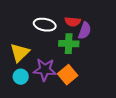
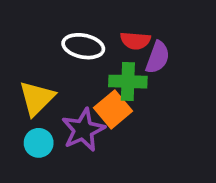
purple star: (45, 70) -> (83, 130), turned -30
orange square: (68, 75) -> (113, 109), moved

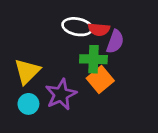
white ellipse: (83, 46) -> (77, 27), moved
orange square: (113, 109) -> (100, 80), moved

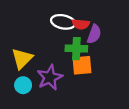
orange square: (100, 80) -> (82, 65), turned 35

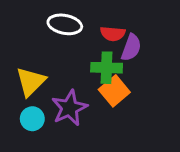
white ellipse: (63, 22) -> (65, 24), moved
orange square: (82, 65) -> (114, 91), turned -35

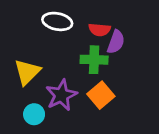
orange square: (114, 91) -> (101, 95), moved
cyan circle: (32, 119) -> (34, 114), moved

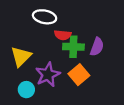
red semicircle: (100, 30) -> (63, 35), moved
purple semicircle: (116, 42) -> (97, 47), moved

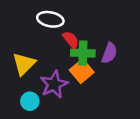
red semicircle: (63, 35) -> (71, 40), turned -133
orange square: (79, 75) -> (82, 71), moved

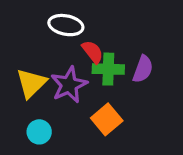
orange square: (82, 71) -> (107, 119), moved
purple star: (54, 84) -> (69, 85), moved

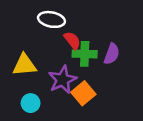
yellow triangle: (31, 83) -> (24, 65), turned 40
purple star: (69, 85) -> (63, 80), moved

